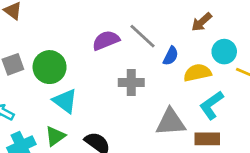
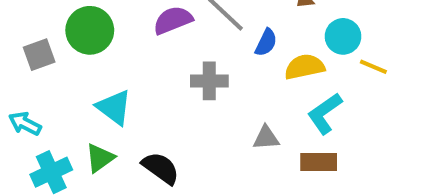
green circle: (50, 67) -> (90, 30), moved
gray triangle: (171, 122) -> (266, 138), size x0.6

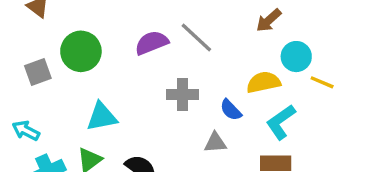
blue semicircle: (266, 42) -> (231, 110), moved, turned 110
cyan triangle: (114, 107) -> (102, 117), turned -48
gray triangle: (266, 138) -> (215, 143), moved

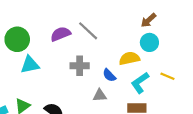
brown arrow: (269, 20) -> (148, 20), moved
yellow line: (322, 82) -> (167, 76), moved
cyan triangle: (102, 117) -> (30, 65), moved

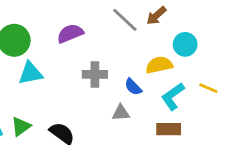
brown arrow: (148, 20) -> (156, 16), moved
gray line: (88, 31) -> (125, 20), moved

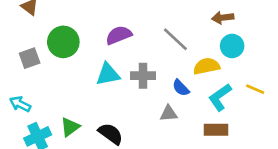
brown arrow: (156, 16) -> (223, 18), moved, turned 35
gray line: (125, 20) -> (175, 39), moved
cyan triangle: (31, 73) -> (108, 74), moved

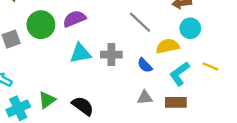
purple semicircle: (119, 35) -> (74, 19), moved
gray triangle: (169, 113) -> (145, 98), moved

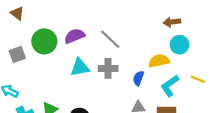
gray line: (140, 22) -> (110, 39), moved
blue semicircle: (145, 65) -> (138, 78), turned 64

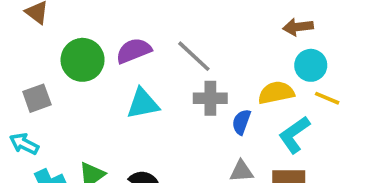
gray square: (17, 54) -> (37, 98), moved
gray cross: (108, 68) -> (210, 98), moved
yellow line: (198, 79) -> (327, 98), moved

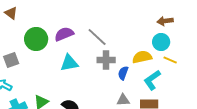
brown arrow: (298, 27) -> (165, 21), moved

